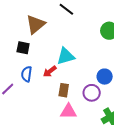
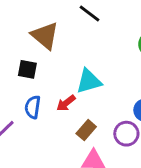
brown triangle: (35, 24) -> (45, 36), turned -40
brown rectangle: (64, 90) -> (86, 130), turned 32

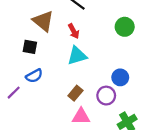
red arrow: (66, 103) -> (74, 31), moved, turned -80
blue semicircle: (33, 107) -> (34, 76), turned -126

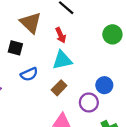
blue semicircle: (34, 76) -> (29, 74), moved
brown rectangle: (75, 93) -> (59, 88), moved

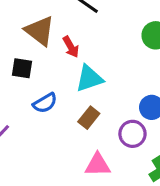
red arrow: (61, 35) -> (71, 47), moved

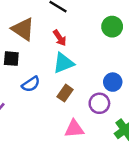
red arrow: (71, 47) -> (60, 38), moved

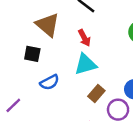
brown rectangle: (65, 93) -> (96, 93), moved

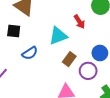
red arrow: (84, 38) -> (79, 22), moved

